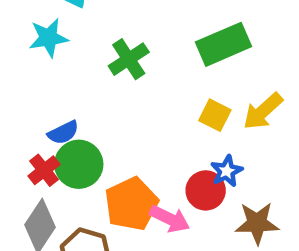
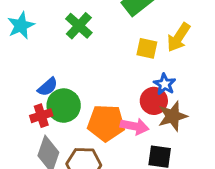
red cross: (44, 170) -> (41, 116), turned 35
orange pentagon: (131, 204) -> (106, 123), turned -30
brown star: (257, 223) -> (173, 116), moved

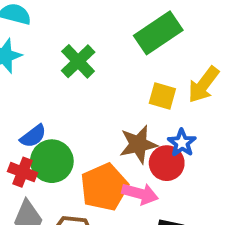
red cross: (41, 116) -> (23, 172), turned 35
brown star: (173, 116) -> (138, 144), moved
orange pentagon: (106, 123) -> (104, 187), turned -30

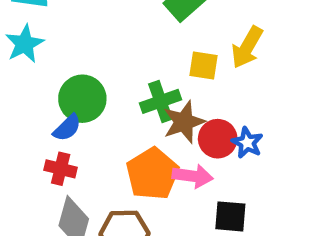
green cross: (78, 61) -> (161, 101), moved, turned 32
blue star: (182, 143) -> (247, 143), moved
green circle: (52, 161) -> (82, 99), moved

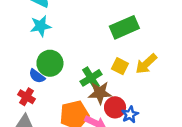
cyan star: (25, 44) -> (41, 26), moved
green cross: (161, 101) -> (91, 78), turned -30
blue semicircle: (67, 128) -> (37, 76), turned 63

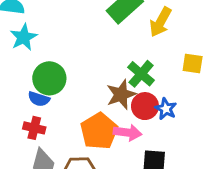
yellow arrow: (146, 64) -> (160, 22), moved
yellow square: (120, 66) -> (193, 64), moved
green cross: (91, 78) -> (141, 74), moved

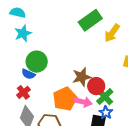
green cross: (141, 74) -> (105, 97), moved
blue star: (166, 109) -> (106, 113), moved
red cross: (34, 128) -> (23, 92), turned 32

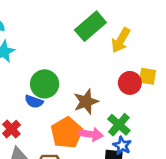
green circle: (37, 62) -> (45, 84), moved
blue semicircle: (28, 74) -> (34, 102), moved
red circle: (96, 86) -> (130, 83), moved

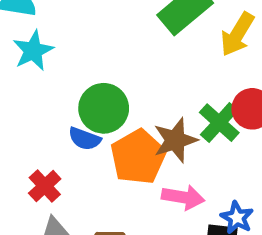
green cross: (119, 125) -> (219, 123), moved
orange pentagon: (67, 133) -> (138, 157), moved

